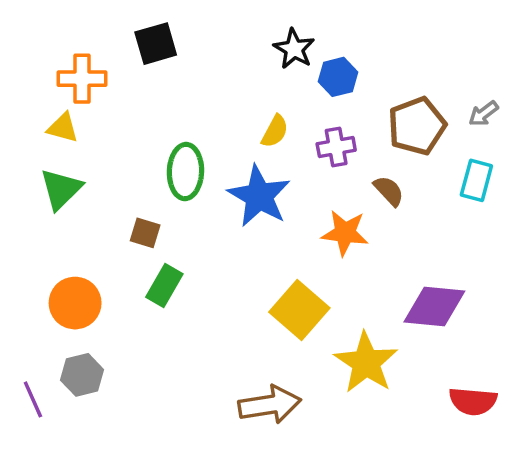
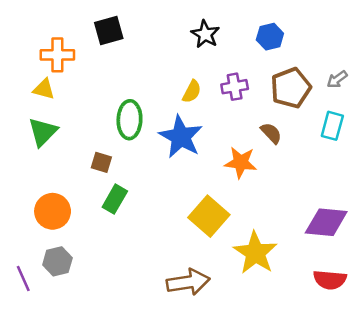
blue hexagon: (338, 77) -> (270, 37), moved
purple cross: (336, 147) -> (235, 87), moved
purple diamond: (434, 307) -> (326, 222), moved

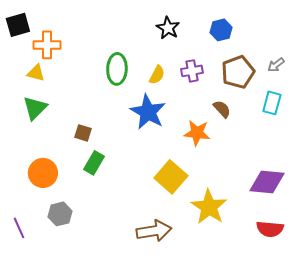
black square: (109, 30) -> (18, 25), moved
green ellipse: (129, 120) -> (117, 69), moved
gray hexagon: (57, 261) -> (60, 214), moved

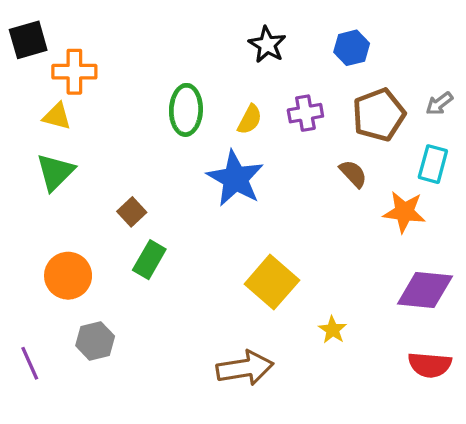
brown square: (83, 133) -> (132, 212), turned 30
orange star: (197, 133) -> (404, 212), moved
yellow star: (209, 207) -> (333, 330), size x0.5

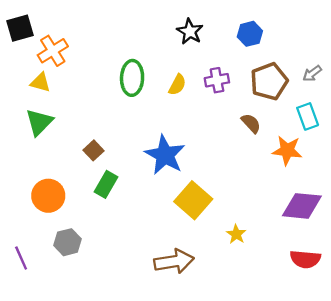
orange cross: (74, 72) -> (53, 51), turned -32
cyan rectangle: (433, 164) -> (308, 116), turned -35
blue star: (235, 178) -> (165, 155), moved

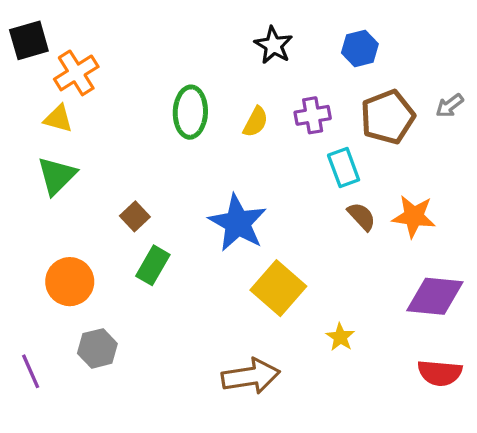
cyan rectangle: (308, 116) -> (344, 167), moved
brown semicircle: (251, 123) -> (362, 216), moved

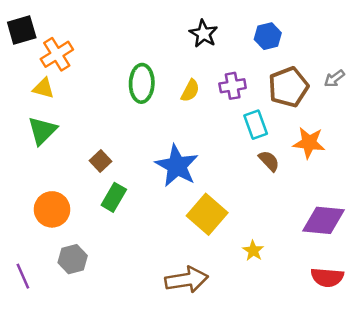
orange star: (414, 216) -> (309, 143), moved

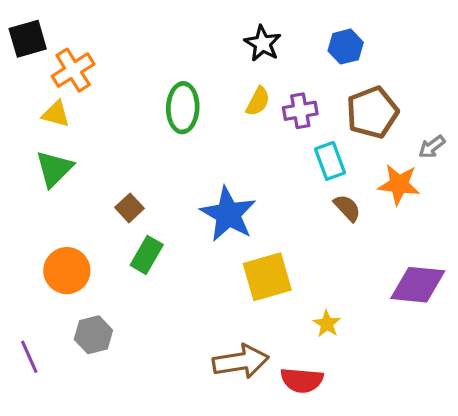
gray arrow: (334, 78) -> (432, 147), moved
yellow semicircle: (190, 91) -> (258, 101), moved
yellow square: (207, 214) -> (267, 277), turned 33
red semicircle: (327, 277) -> (302, 380), moved

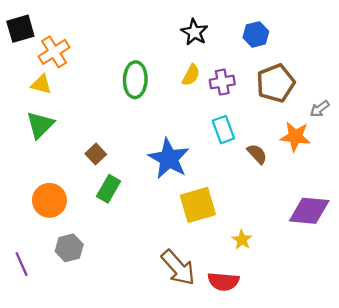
cyan rectangle: (330, 161) -> (223, 130), moved
brown arrow: (241, 361) -> (178, 268), turned 57

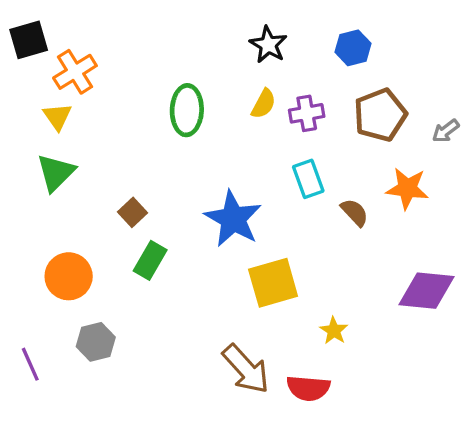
yellow triangle: (41, 84) -> (57, 117), turned 40
gray arrow: (320, 109) -> (446, 131), moved

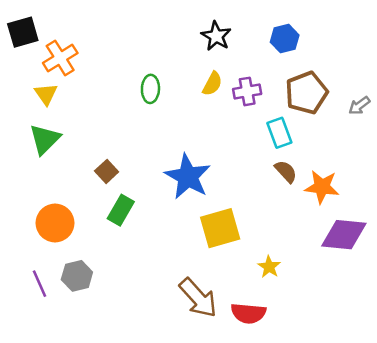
green ellipse: (187, 110) -> (150, 89), size x0.7
cyan rectangle: (308, 179) -> (279, 133), moved
orange star: (407, 188) -> (322, 187), moved
purple line: (30, 364) -> (40, 284), moved

